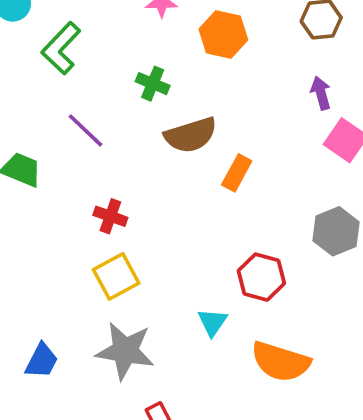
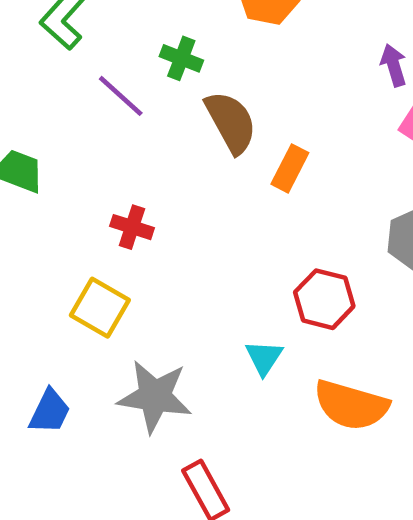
purple line: (86, 130) -> (121, 96), moved
brown semicircle: (191, 135) -> (231, 122), turned -100
yellow square: (116, 276) -> (100, 308), moved, turned -30

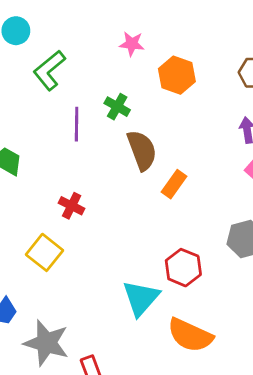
purple line: (121, 96) -> (77, 124), turned 40
cyan triangle: (264, 358) -> (141, 298), size x1.6
gray star: (155, 396) -> (46, 343), moved

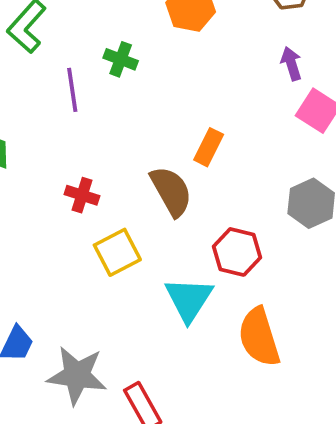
brown semicircle: (142, 150) -> (171, 191), moved
yellow square: (45, 252) -> (117, 252), moved, turned 33
orange semicircle: (190, 335) -> (259, 337), turned 57

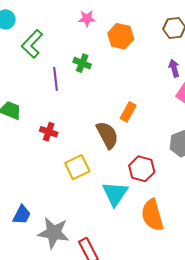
red cross: (82, 195) -> (49, 132), moved

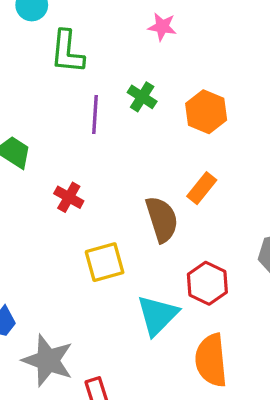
orange hexagon: (121, 36) -> (206, 112), moved
green L-shape: (32, 44) -> (67, 52), turned -48

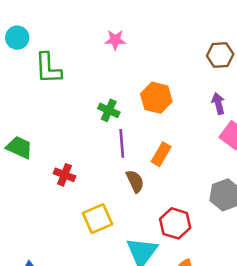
green cross: (142, 97) -> (109, 110), moved
purple line: (95, 114) -> (122, 143), moved
brown semicircle: (162, 219) -> (135, 181), size x0.7

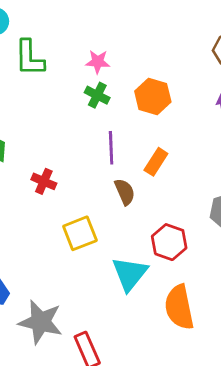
pink star: (115, 40) -> (98, 62), moved
green cross: (109, 110) -> (97, 95), moved

